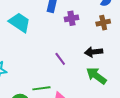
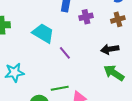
cyan trapezoid: (20, 22) -> (43, 33), moved
purple line: (60, 59) -> (65, 53), moved

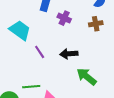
purple cross: (86, 17) -> (64, 18), turned 32
black arrow: (110, 49) -> (69, 54), moved

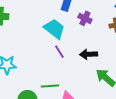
cyan trapezoid: (20, 30) -> (54, 29), moved

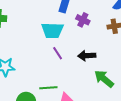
cyan trapezoid: (54, 29) -> (52, 30), turned 145

